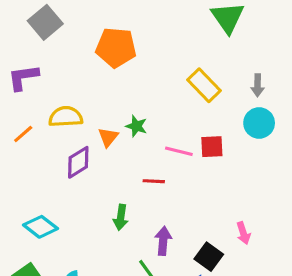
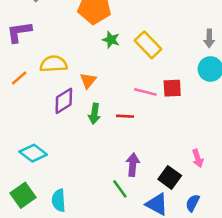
yellow rectangle: (204, 85) -> (148, 45), moved
green star: (136, 126) -> (111, 40), moved
green arrow: (121, 217) -> (94, 114), moved

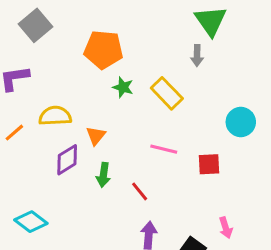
gray arrow: (209, 38) -> (197, 56), moved
red square: (172, 88) -> (209, 164), moved
red line: (125, 116) -> (140, 191), moved, turned 48

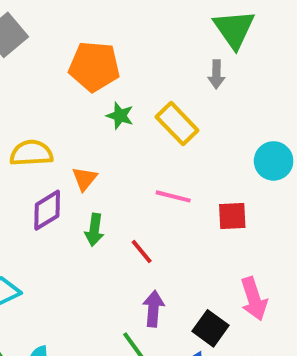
pink arrow: (226, 228) -> (254, 299), size x1.5

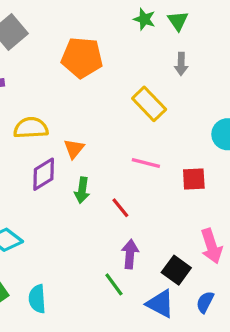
green triangle: (234, 29) -> (178, 21), moved, size x0.6
green star: (120, 116) -> (144, 19), moved

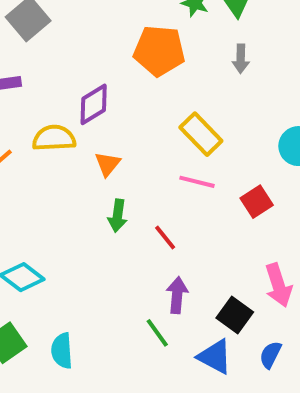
orange pentagon: (82, 58) -> (159, 51), moved
yellow rectangle: (149, 104) -> (201, 134), moved
purple diamond: (44, 174) -> (94, 104), moved
red square: (194, 179) -> (257, 202), turned -30

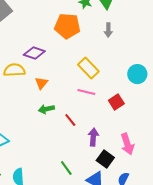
purple diamond: (94, 104) -> (34, 53), turned 50
green arrow: (118, 216) -> (46, 109), turned 70
purple arrow: (177, 295) -> (93, 137), moved

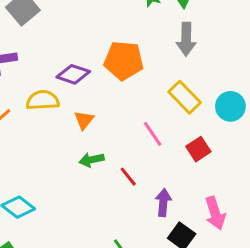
orange pentagon: (67, 26) -> (124, 61), moved
gray arrow: (108, 30) -> (186, 39), size x1.5
yellow rectangle: (88, 68) -> (185, 97), moved
pink line: (86, 92) -> (153, 134), turned 42

